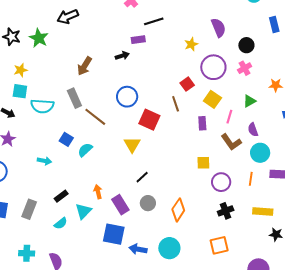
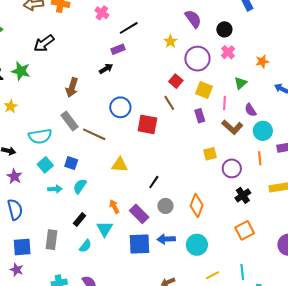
cyan square: (20, 91) -> (45, 165), moved, turned -35
yellow triangle: (132, 145) -> (120, 165), moved, turned -42
cyan semicircle: (85, 150) -> (80, 186), moved
blue arrow: (138, 249) -> (166, 239), moved

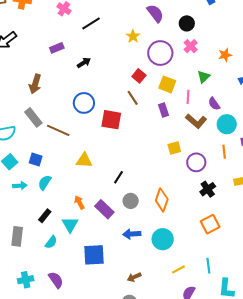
purple rectangle: (118, 49) -> (57, 48), moved
black arrow: (106, 69) -> (84, 63), moved
blue square: (140, 244) -> (94, 255), moved

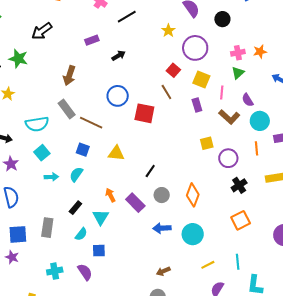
pink cross: (191, 46) -> (238, 53), moved, turned 32
blue square: (36, 159) -> (83, 150), moved
blue square: (94, 255) -> (99, 251), moved, size x0.6

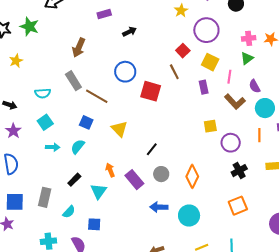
cyan semicircle: (37, 124) -> (43, 93), size x0.7
yellow triangle: (116, 153) -> (119, 129), turned 36
cyan semicircle: (81, 234) -> (69, 212), moved

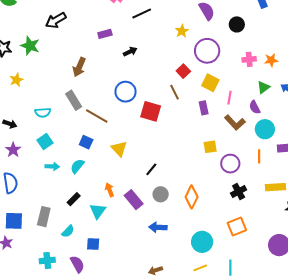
green triangle: (247, 58) -> (263, 87), moved
cyan circle: (189, 216) -> (202, 242), moved

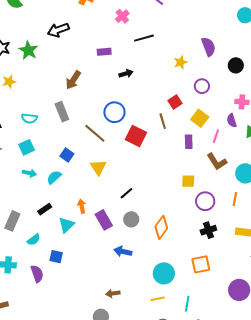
purple circle: (207, 51) -> (202, 86), size x0.6
purple semicircle: (255, 107) -> (232, 120), moved
brown line: (97, 116) -> (95, 133), moved

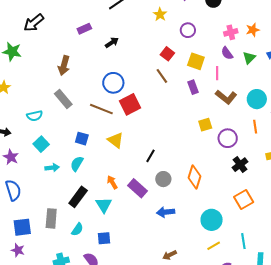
red square: (136, 136) -> (130, 104), moved, turned -35
black rectangle: (45, 209) -> (78, 197), size x1.5

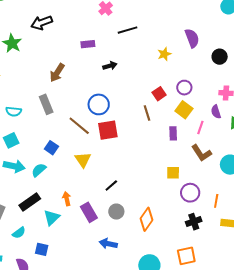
purple circle: (188, 30) -> (184, 88), moved
orange line: (255, 127) -> (216, 201), moved
cyan arrow: (52, 168) -> (14, 166), size x1.5

